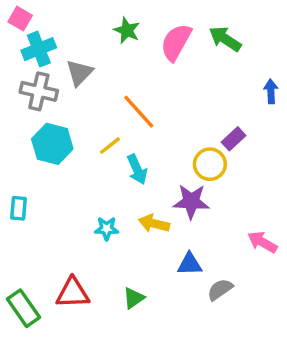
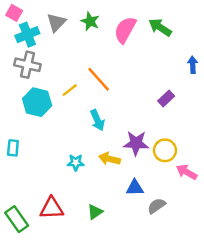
gray triangle: (79, 73) -> (56, 23), moved
yellow line: (110, 146) -> (70, 90), moved
yellow circle: (210, 164) -> (165, 150), moved

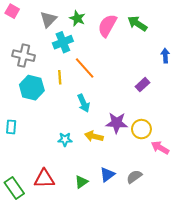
cyan cross: (27, 35) -> (63, 42), moved
yellow line: (70, 90) -> (60, 77), turned -56
blue triangle: (135, 188) -> (107, 175), moved, turned -35

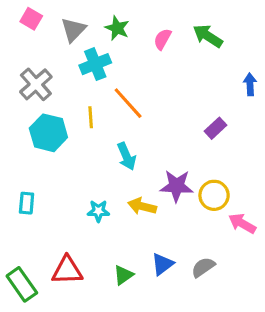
pink square: (12, 11) -> (31, 19), moved
pink semicircle: (107, 26) -> (162, 39), size x0.6
gray cross: (24, 56) -> (36, 84), turned 35
cyan rectangle: (11, 127) -> (27, 203), moved

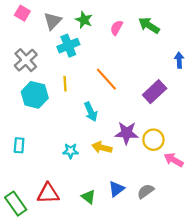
orange line: (128, 103) -> (106, 79), moved
purple rectangle: (216, 128) -> (155, 92), size x1.5
green triangle: (123, 275) -> (88, 197), turned -48

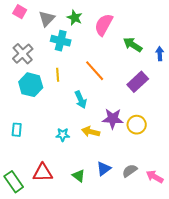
green arrow: (149, 25) -> (133, 45), moved
pink semicircle: (116, 28) -> (104, 25), size x1.6
cyan cross: (68, 46) -> (61, 41), turned 36
pink arrow: (174, 160) -> (155, 177), moved

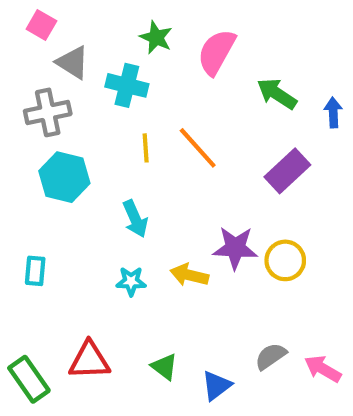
gray triangle: (47, 19) -> (73, 62), moved, turned -42
gray cross: (23, 54) -> (48, 112), turned 30
yellow line: (58, 75) -> (146, 148), moved
cyan arrow: (81, 100) -> (135, 219), moved
blue triangle: (104, 169) -> (216, 385), moved

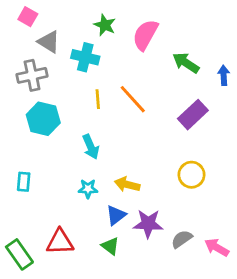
purple star: (235, 248) -> (148, 224), moved
blue triangle: (216, 385) -> (116, 215), moved

